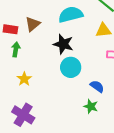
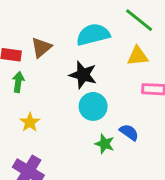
green star: (91, 106) -> (105, 144), moved

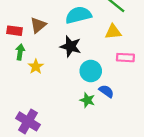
cyan circle: (93, 106) -> (91, 71), moved
yellow star: (30, 122) -> (36, 67), moved

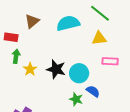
brown triangle: (38, 25) -> (32, 21), moved
black star: (71, 46) -> (56, 69), moved

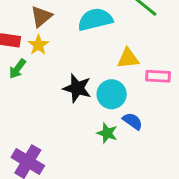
yellow triangle: (99, 38) -> (128, 58), moved
green arrow: (16, 56) -> (17, 69), turned -152
yellow star: (30, 69) -> (38, 45), moved

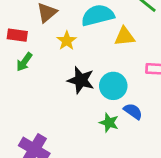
yellow star: (38, 45) -> (67, 41), moved
yellow triangle: (128, 58) -> (125, 36), moved

